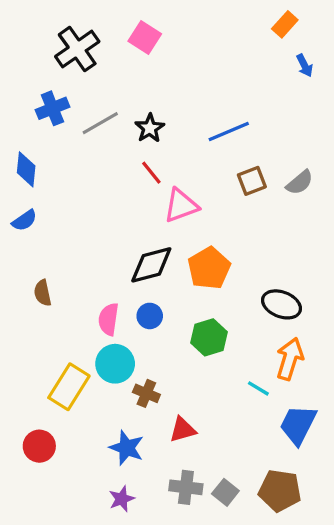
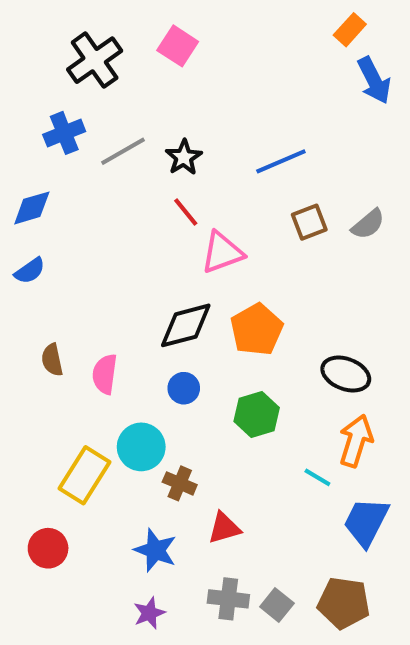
blue arrow: (305, 66) -> (374, 80), size x1.6
blue diamond: (26, 169) -> (32, 208), turned 68
pink semicircle: (109, 319) -> (105, 374), moved

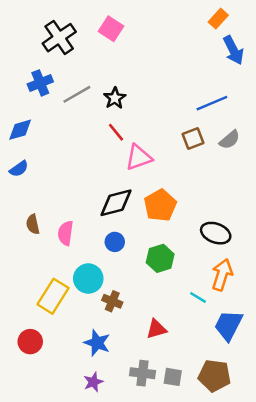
blue line: (281, 161) -> (212, 103), moved
red triangle: (224, 528) -> (156, 329), moved
gray square: (277, 605) -> (173, 377), turned -30

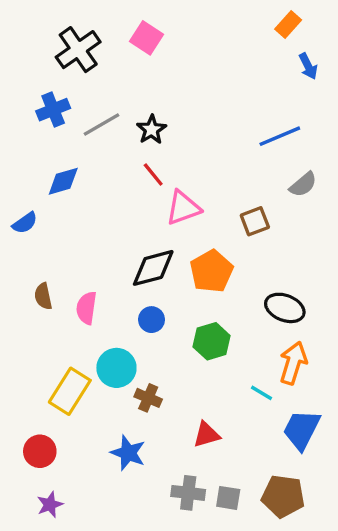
blue arrow: (233, 50) -> (308, 66), size x0.7
blue diamond: (20, 130) -> (63, 181), moved
brown square: (193, 138) -> (255, 221), moved
purple star: (93, 382) -> (50, 505), moved

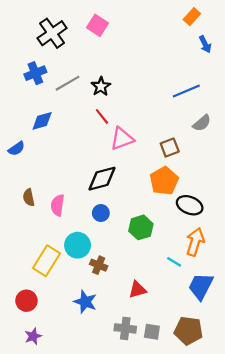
orange pentagon: (212, 271) -> (164, 181), moved

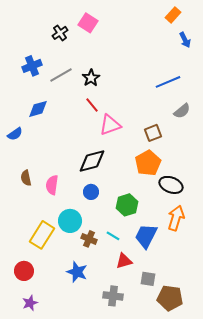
black cross: (52, 33) -> (60, 33), moved, size x0.6
cyan line: (174, 262) -> (113, 236), moved
blue trapezoid: (201, 286) -> (146, 236), moved
gray square: (152, 332) -> (148, 279), moved

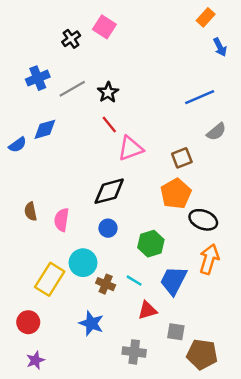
blue semicircle: (15, 134) -> (17, 145), moved

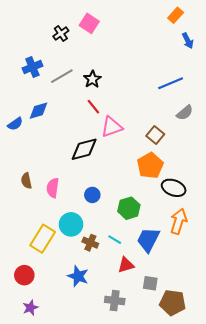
brown square: (182, 158) -> (155, 135), turned -30
black diamond: (109, 191) -> (84, 149), moved

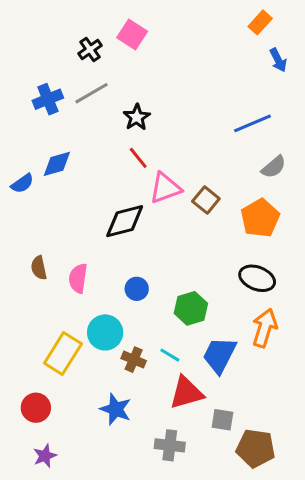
gray line: (62, 76) -> (92, 93), moved
brown square: (155, 135) -> (206, 200), moved
orange pentagon: (150, 165) -> (260, 218), moved
red triangle: (126, 265) -> (186, 393), size x1.4

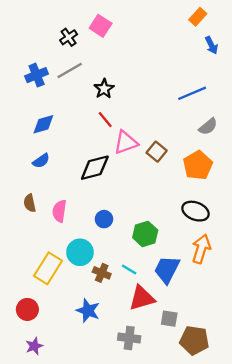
blue semicircle: (22, 183) -> (41, 161), moved

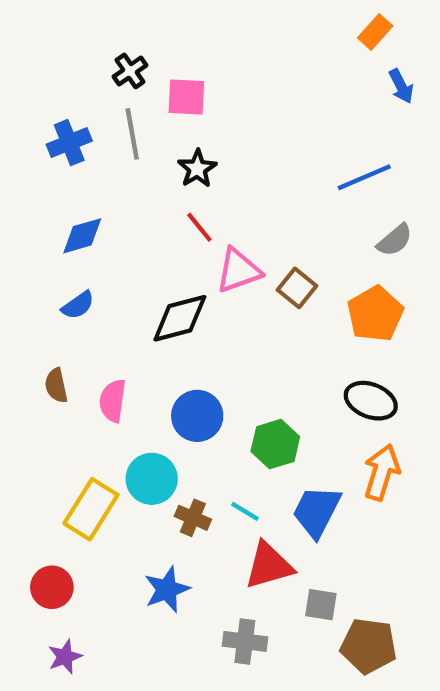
pink square: (101, 26) -> (186, 97), moved, turned -30
gray line: (70, 70) -> (132, 134), turned -70
blue circle: (104, 219) -> (197, 416), size x1.5
blue star: (88, 311) -> (167, 589), turned 30

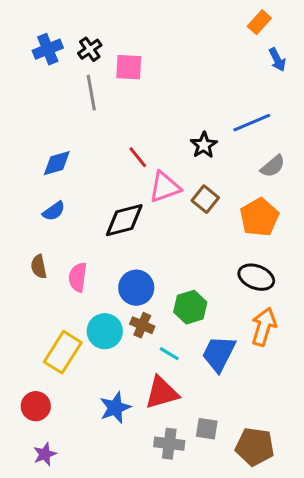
blue cross: (69, 143) -> (48, 49), moved
black star: (197, 169) -> (204, 145), moved
brown cross: (193, 518) -> (142, 325), moved
red triangle: (269, 566) -> (162, 393), moved
gray square: (321, 605) -> (207, 429), moved

